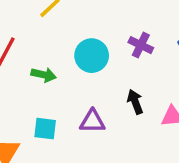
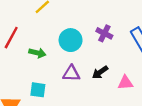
black arrow: (135, 102) -> (100, 72), turned -105
purple triangle: (92, 121) -> (71, 73), moved

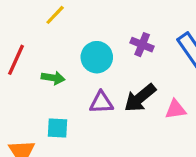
black arrow: (100, 72) -> (140, 98), size x1.5

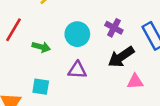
black arrow: (140, 98) -> (121, 57), moved

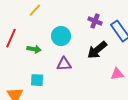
purple cross: (114, 28) -> (95, 21), moved
pink triangle: (135, 82) -> (117, 74), moved

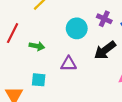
cyan circle: (61, 36) -> (77, 28), moved

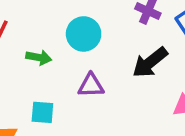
cyan circle: (77, 28) -> (84, 34), moved

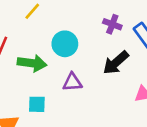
green arrow: (39, 57) -> (32, 63), size x1.5

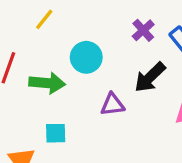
purple cross: (112, 24) -> (143, 30), turned 30
purple triangle: (72, 82) -> (113, 105), moved

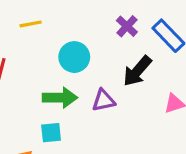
yellow line: (44, 19) -> (31, 24), turned 45
green arrow: (47, 83) -> (60, 98), moved

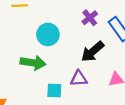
purple triangle: (104, 100) -> (79, 79), moved
cyan square: (51, 133) -> (54, 91), moved

